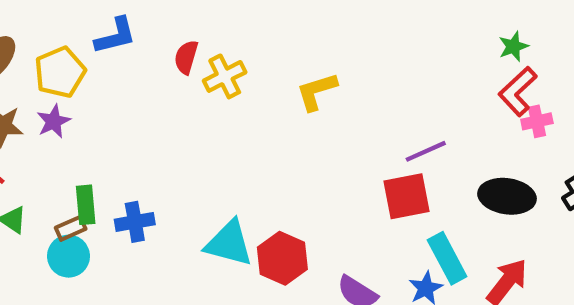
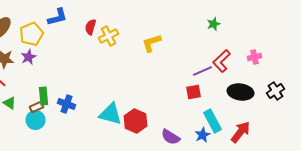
green star: (513, 47) -> (214, 24), moved
red L-shape: (518, 91) -> (222, 61), moved
red square: (406, 196) -> (194, 92), size x0.7
blue cross: (135, 222) -> (66, 104), turned 30

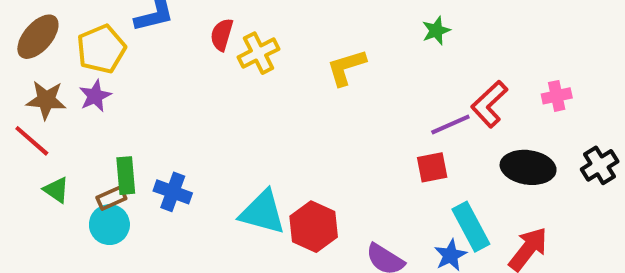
green star: (214, 24) -> (436, 31), moved

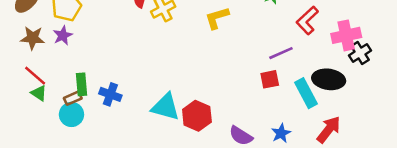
pink cross: (557, 96) -> (346, 35), size x1.6
red L-shape: (489, 104) -> (307, 20), moved
red line: (32, 141) -> (35, 76), moved
black cross: (600, 165) -> (360, 53), moved
cyan rectangle: (471, 227) -> (306, 93), moved

